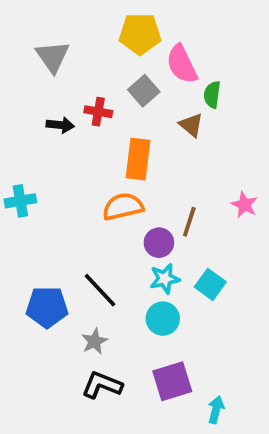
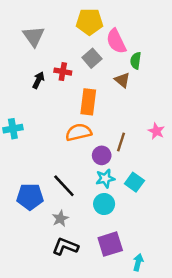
black arrow: (60, 125) -> (38, 80), turned -70

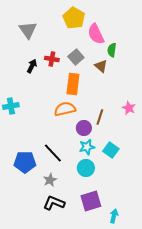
yellow pentagon: (89, 22) -> (74, 18), turned 30
gray square: (92, 58) -> (76, 57), moved

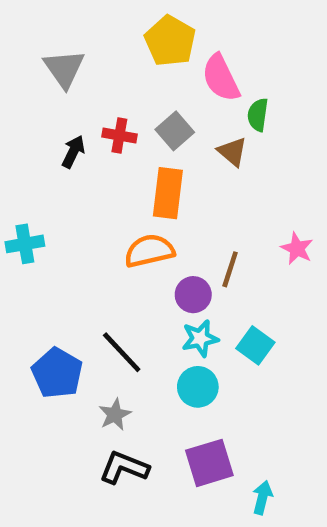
blue pentagon: (25, 162) -> (57, 373), turned 30

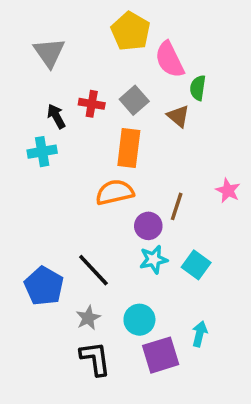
black arrow: (73, 152) -> (56, 116), turned -55
cyan cross: (25, 244) -> (42, 152), moved
cyan circle: (198, 387) -> (139, 320), moved
black L-shape: (124, 468) -> (95, 359), turned 60
cyan arrow: (262, 498) -> (200, 334), moved

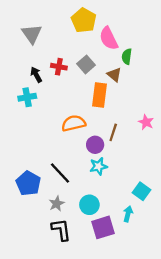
orange rectangle: (129, 148) -> (100, 95), moved
cyan square: (196, 265) -> (141, 191), moved

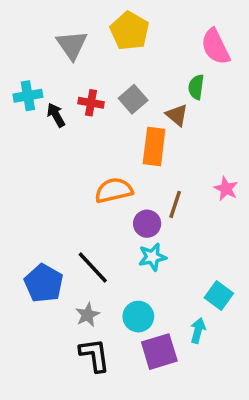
gray triangle: (32, 34) -> (72, 45), moved
pink semicircle: (109, 38) -> (215, 47), moved
cyan cross: (27, 97) -> (28, 96), moved

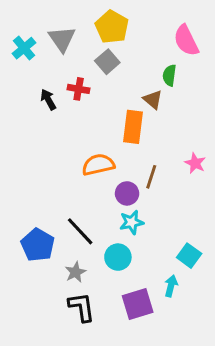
cyan cross: (28, 96) -> (24, 48), moved, turned -30
gray square: (133, 99) -> (107, 62), moved
cyan circle: (138, 317) -> (118, 257), moved

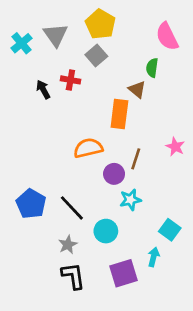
cyan star: (132, 222) -> (130, 200), moved
blue pentagon: (38, 245) -> (31, 204), moved

